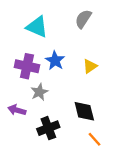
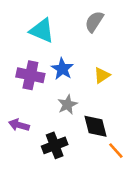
gray star: (39, 92) -> (67, 105), moved
orange line: (94, 139) -> (116, 151), moved

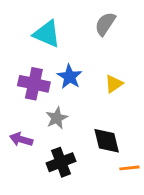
gray star: (67, 105) -> (57, 118), moved
orange line: (116, 151) -> (129, 168), turned -54

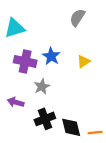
cyan triangle: (47, 34) -> (15, 28), moved, turned -40
black diamond: (107, 141) -> (71, 127), moved
orange line: (129, 168) -> (95, 133), moved

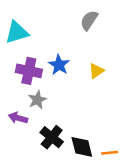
gray star: (42, 87) -> (37, 100), moved
black cross: (45, 119) -> (52, 137), turned -30

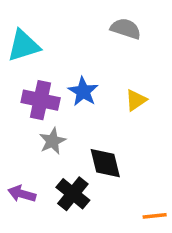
gray semicircle: (89, 20) -> (126, 29), turned 75
purple arrow: (18, 118) -> (22, 194), moved
black diamond: (82, 147) -> (105, 163), moved

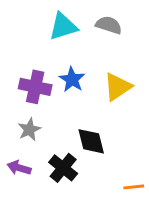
cyan triangle: (23, 46) -> (63, 26), moved
yellow triangle: (136, 100) -> (118, 87), size x1.5
gray star: (52, 141) -> (29, 130), moved

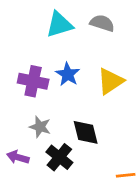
gray star: (29, 130) -> (40, 127), moved, turned -30

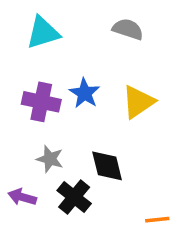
cyan triangle: (59, 25) -> (43, 33), moved

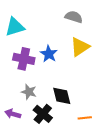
cyan triangle: (43, 33) -> (15, 27), moved
yellow triangle: (138, 102) -> (80, 47), moved
orange line: (157, 220) -> (85, 118), moved

